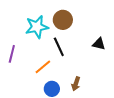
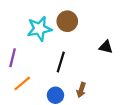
black line: (59, 47) -> (61, 62), moved, turned 42
orange line: (43, 67) -> (22, 83), moved

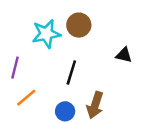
brown arrow: (81, 90) -> (95, 105), size x1.5

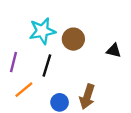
brown circle: (79, 25) -> (73, 39), moved
black line: (71, 73) -> (47, 66), moved

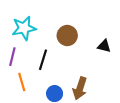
cyan star: (42, 31) -> (24, 28), moved
orange line: (24, 90) -> (22, 82), turned -66

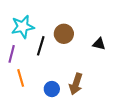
black line: (43, 60) -> (41, 46), moved

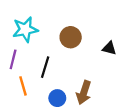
black line: (41, 46) -> (45, 67), moved

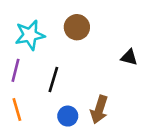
brown circle: (71, 37) -> (77, 27), moved
orange line: (23, 86) -> (17, 110), moved

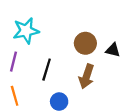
brown circle: (77, 27) -> (85, 43), moved
brown arrow: (99, 110) -> (87, 76), moved

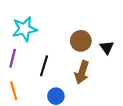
black triangle: (113, 50) -> (107, 47), turned 40

